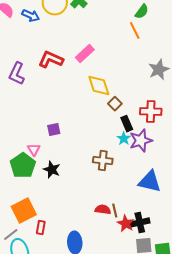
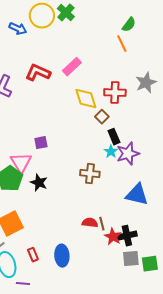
red cross: (151, 112) -> (115, 93), moved
pink triangle: (34, 150) -> (21, 163), size x1.6
red rectangle: (41, 228) -> (33, 255), moved, turned -32

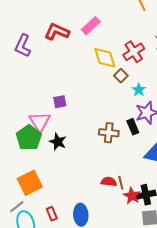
red cross: (115, 93) -> (134, 52), turned -35
black rectangle: (114, 137) -> (133, 127), moved
cyan star: (111, 152) -> (139, 90), moved

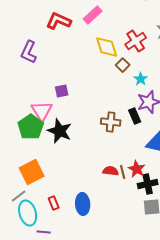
purple L-shape: (23, 46) -> (29, 52), moved
black star: (58, 142) -> (60, 131), size x1.4
red star: (132, 196) -> (137, 169), moved

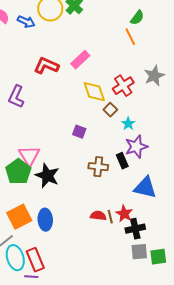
purple square: (62, 91) -> (79, 132), moved, turned 32
red rectangle: (54, 203) -> (35, 260), moved, size x1.6
blue ellipse: (83, 204) -> (45, 220), moved

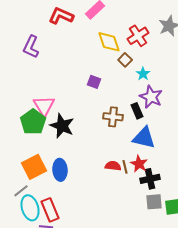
purple star: (136, 147) -> (151, 97), turned -30
blue triangle: (145, 188) -> (144, 138), moved

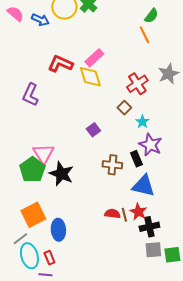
yellow diamond: (109, 42) -> (90, 77), moved
purple square: (94, 82) -> (93, 130), turned 32
blue ellipse: (60, 170) -> (58, 230), moved
red rectangle: (50, 210) -> (49, 258), size x0.6

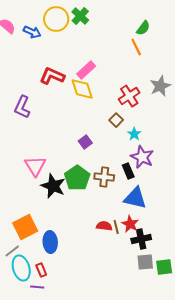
green pentagon: (32, 170) -> (77, 178), moved

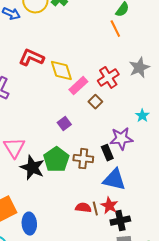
pink rectangle: (86, 70) -> (78, 86), moved
cyan star: (134, 134) -> (142, 116), moved
purple star: (142, 157) -> (121, 139), turned -30

